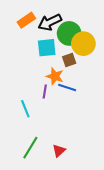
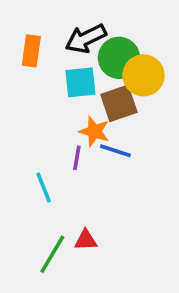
orange rectangle: (26, 20) -> (31, 51), moved, turned -48
brown square: (69, 60) -> (119, 103), size x1.5
red triangle: (59, 151) -> (86, 240), moved, turned 40

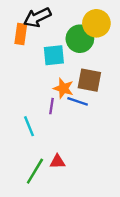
black arrow: (86, 39) -> (37, 17), moved
yellow circle: (144, 75) -> (96, 23), moved
brown square: (119, 103) -> (89, 80), moved, turned 30

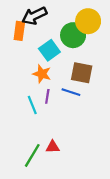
cyan square: (54, 55) -> (49, 50), turned -30
orange star: (63, 88) -> (42, 74), moved
cyan line: (29, 126) -> (32, 105), moved

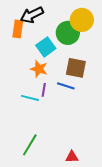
cyan line: (32, 105) -> (30, 98), turned -54
red triangle: (53, 147) -> (72, 157), moved

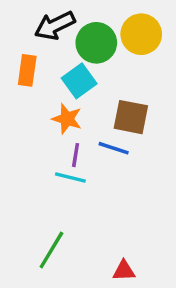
orange rectangle: (18, 29) -> (27, 70), moved
green circle: (68, 33) -> (96, 43), moved
cyan line: (30, 98) -> (70, 178), moved

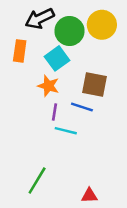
cyan line: (70, 178) -> (66, 131), moved

